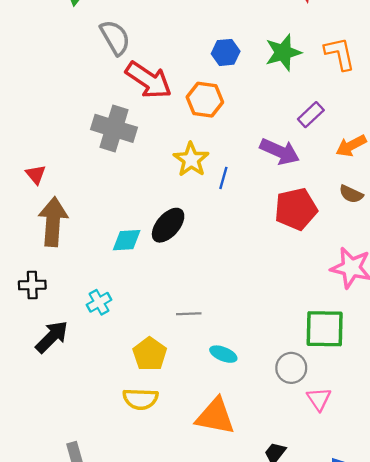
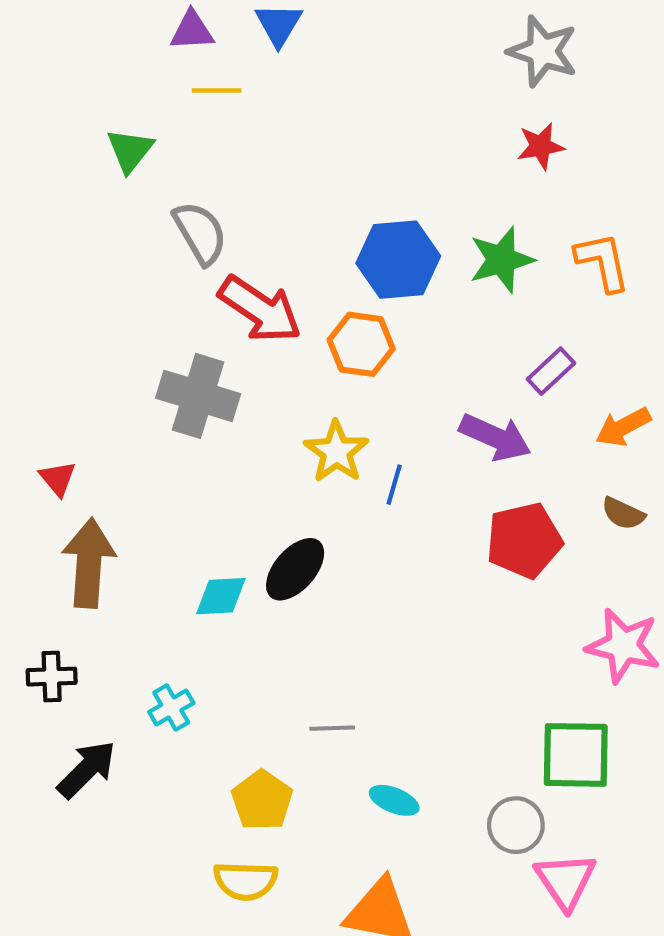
blue hexagon: (226, 52) -> (398, 260), size x1.6
pink triangle: (319, 399) -> (565, 881), size x1.4

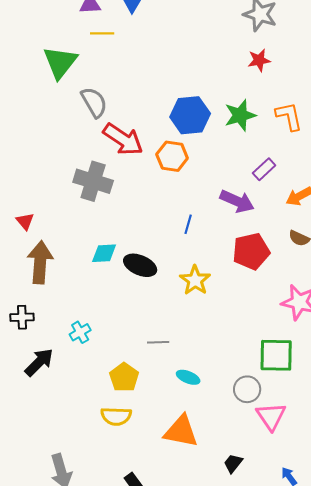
green triangle: (130, 150) -> (60, 62), size x1.5
yellow star: (336, 452) -> (195, 280), moved
black ellipse: (295, 569) -> (140, 265), turned 72
cyan diamond: (221, 596) -> (104, 253), moved

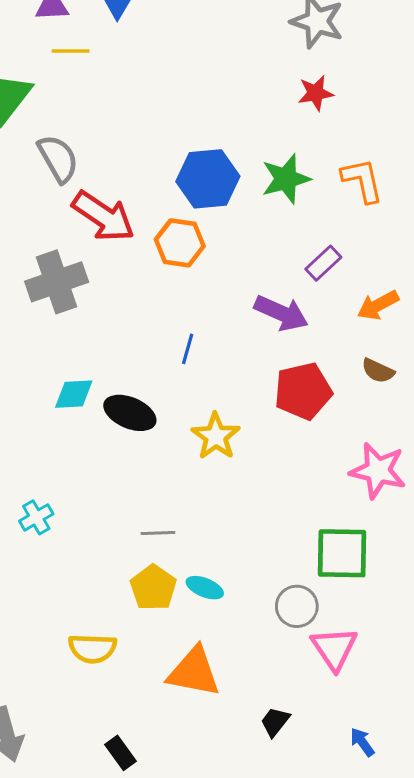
gray cross: (93, 181) -> (57, 282), turned -36
blue line: (188, 224) -> (188, 349), moved
yellow pentagon: (124, 377) -> (153, 588), moved

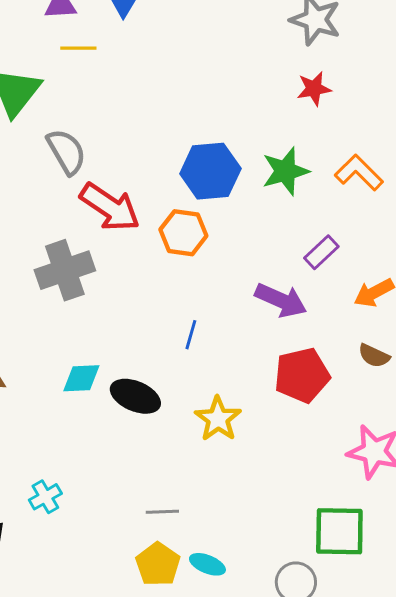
orange L-shape: (362, 180) -> (359, 173), turned -33

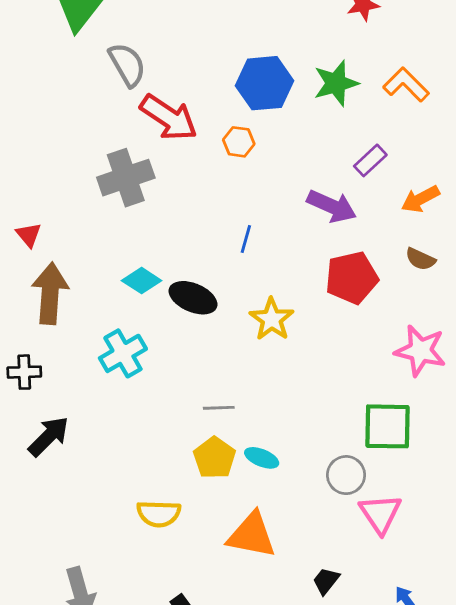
orange hexagon: (183, 233) -> (239, 142), size x0.7
cyan diamond: (81, 378) -> (142, 281), turned 36
cyan cross: (45, 497) -> (123, 353), moved, size x1.5

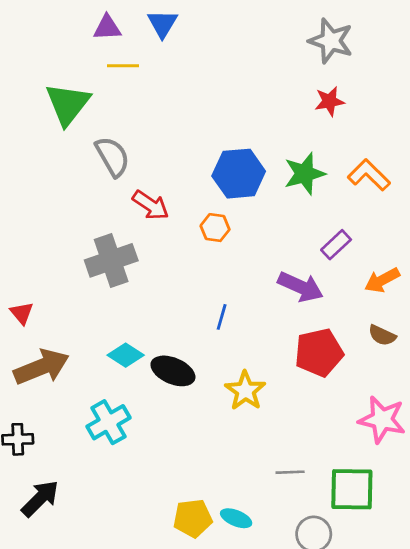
red arrow: (169, 118) -> (151, 205), size x0.7
brown arrow: (50, 293) -> (41, 367), turned 64
gray line: (219, 408) -> (290, 472), moved
yellow pentagon: (214, 458) -> (193, 518), turned 30

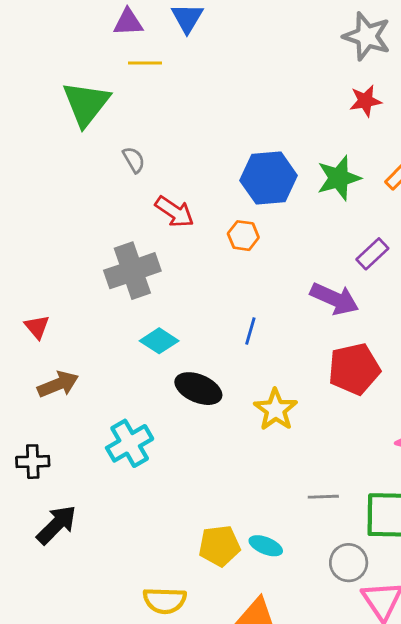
gray semicircle: (112, 157) -> (134, 160), size x0.6
cyan diamond: (126, 355) -> (159, 341), moved
brown arrow: (41, 367) -> (58, 384), size x0.7

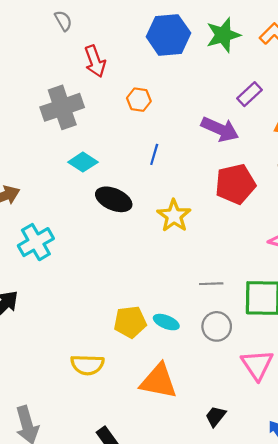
red arrow: (175, 212) -> (95, 61), turned 36
orange hexagon: (243, 236) -> (139, 100), moved
cyan cross: (130, 443) -> (36, 242), moved
gray circle: (349, 563) -> (217, 326), moved

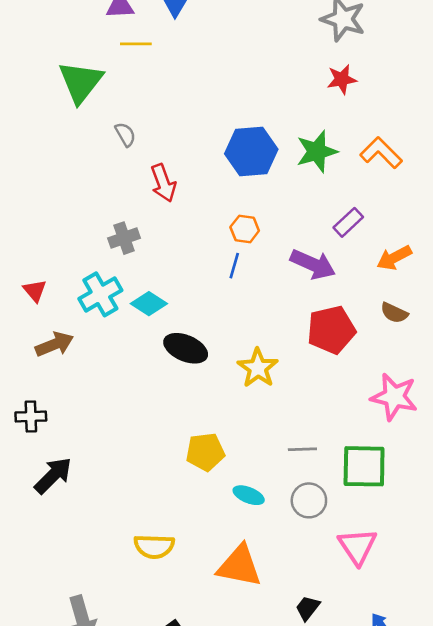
orange hexagon: (139, 100) -> (245, 229), moved
gray cross: (62, 107) -> (124, 238), size x0.6
blue line: (154, 154) -> (234, 266), moved
cyan cross: (36, 242) -> (100, 294), moved
yellow pentagon: (130, 322) -> (205, 452), moved

